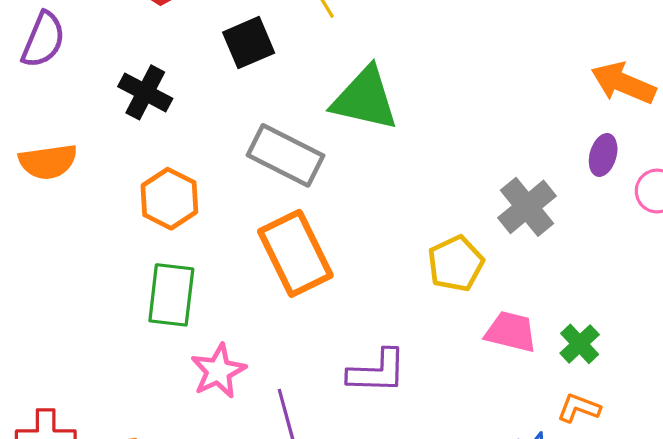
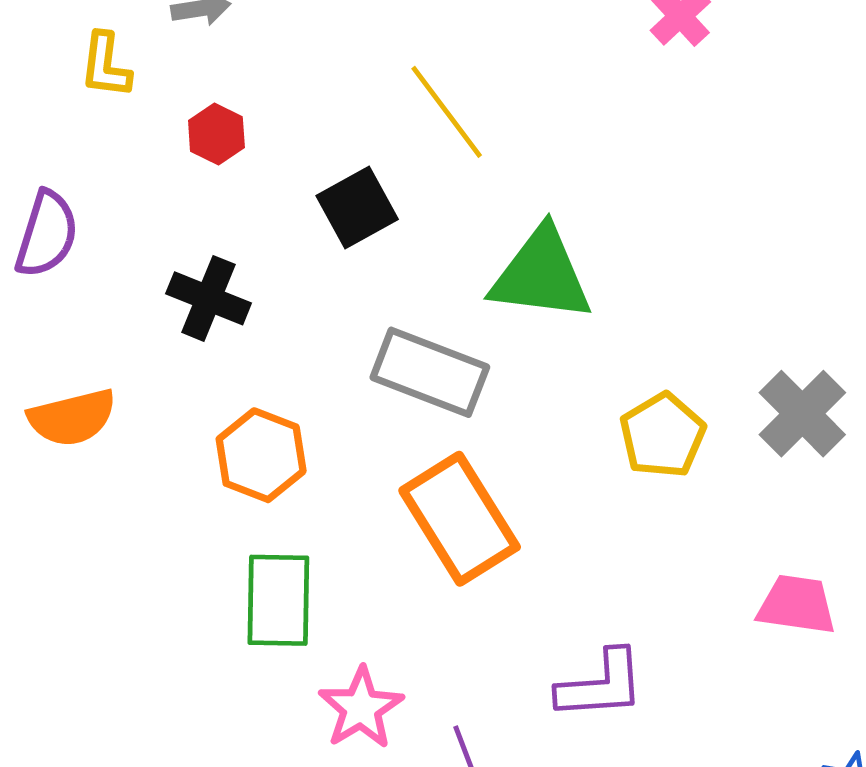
yellow pentagon: (456, 264) -> (662, 435), moved

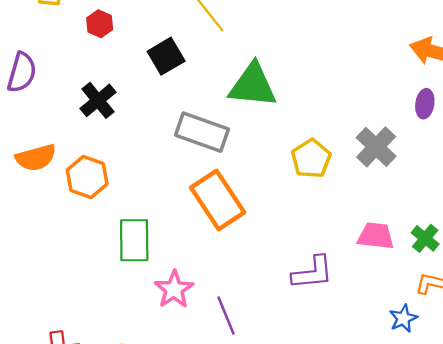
black cross: (209, 298) -> (98, 100), turned 30
orange hexagon: (261, 455) -> (87, 177), moved
purple L-shape: (601, 685) -> (313, 273), moved

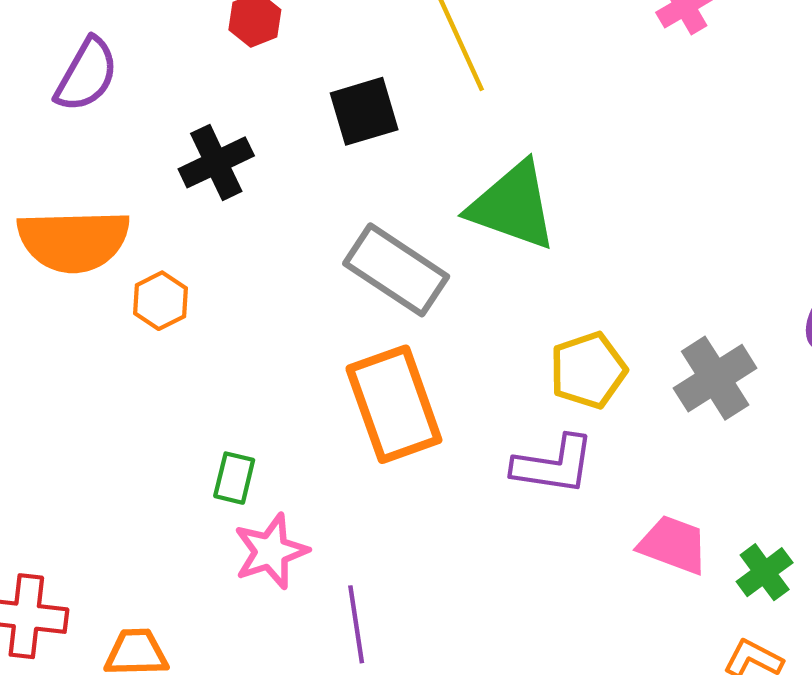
orange semicircle: (36, 158) -> (74, 241), size x1.4
orange hexagon: (87, 177) -> (160, 301), size x0.7
green rectangle: (134, 240) -> (234, 478), moved, size x0.6
purple L-shape: (313, 273) -> (554, 465), moved

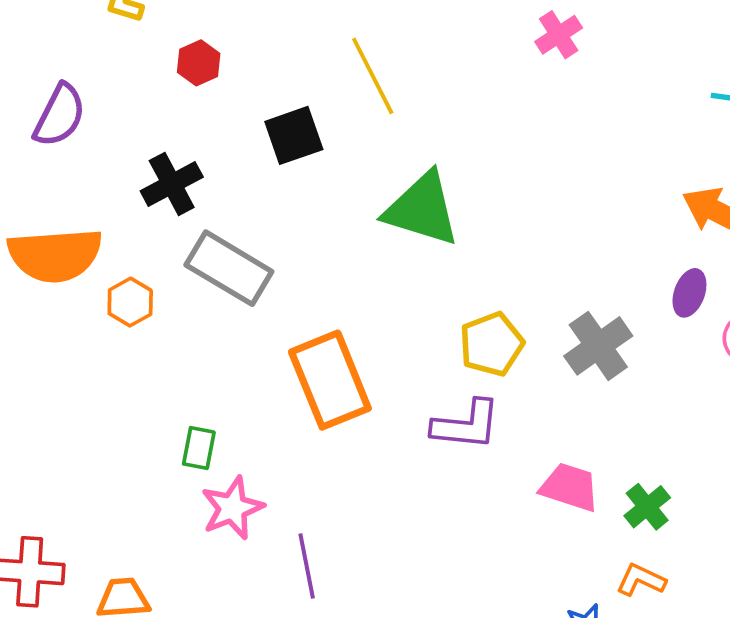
gray rectangle: (396, 270) -> (229, 268), moved

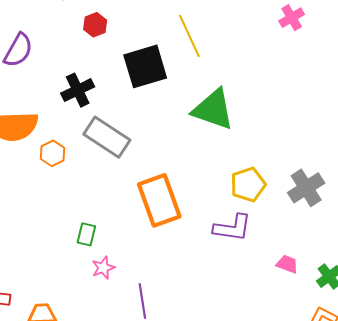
black square: (294, 135) -> (145, 66), size x1.4
pink trapezoid: (570, 487) -> (287, 264), size x0.7
pink star: (232, 508) -> (103, 268), size x0.7

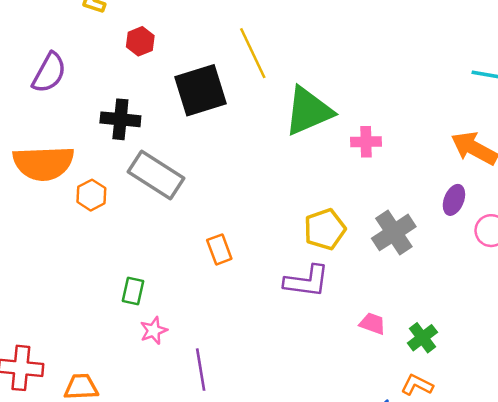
pink cross: (292, 18) -> (366, 142), moved, turned 30
black cross: (78, 90) -> (120, 119), turned 32
green triangle: (213, 109) -> (308, 111), moved, turned -42
orange rectangle: (159, 200) -> (219, 249), size x0.5

